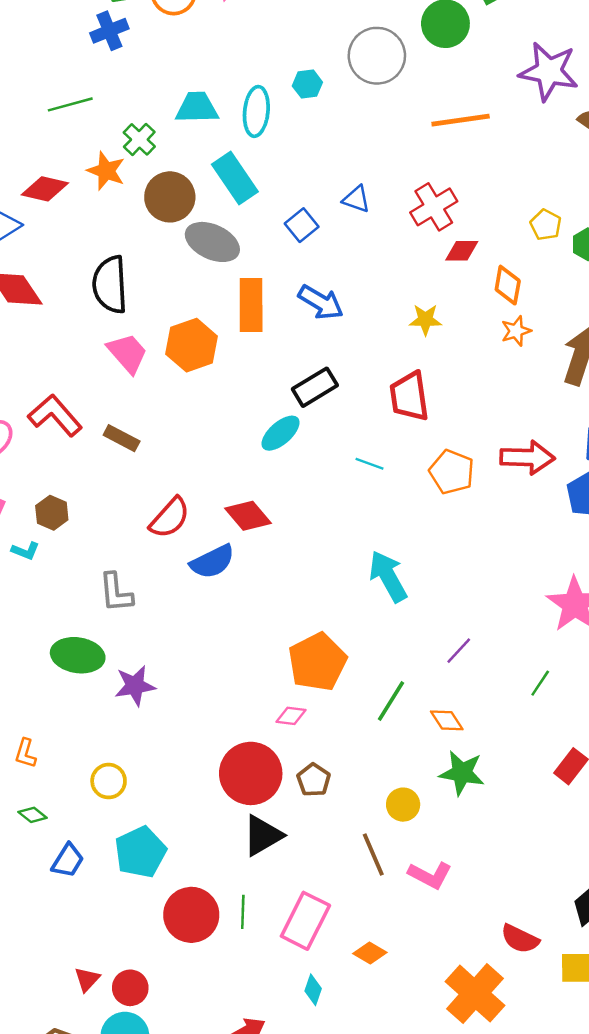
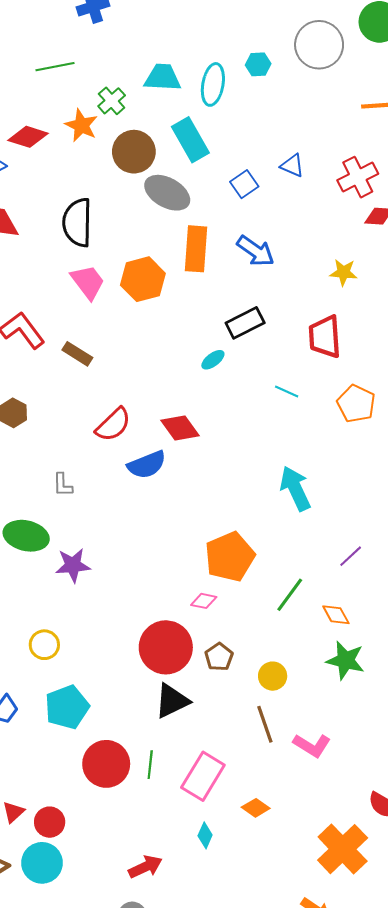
cyan ellipse: (281, 433) -> (213, 360), size x0.7
gray L-shape: (116, 593) -> (63, 485), size x0.7
yellow circle: (403, 805) -> (273, 676), moved

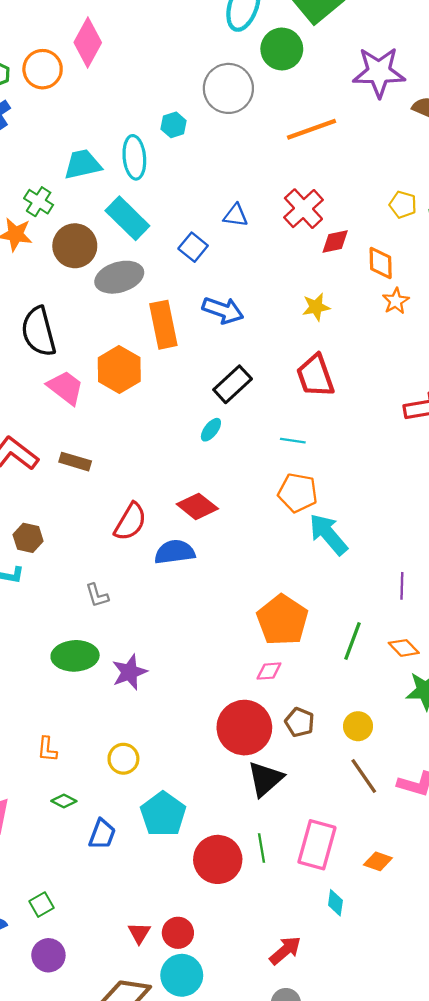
gray ellipse: (167, 193) -> (119, 277), turned -30
orange pentagon: (356, 404) -> (298, 493), moved
blue semicircle: (147, 465) -> (175, 552), turned -150
purple line: (351, 556) -> (402, 586), turned -30

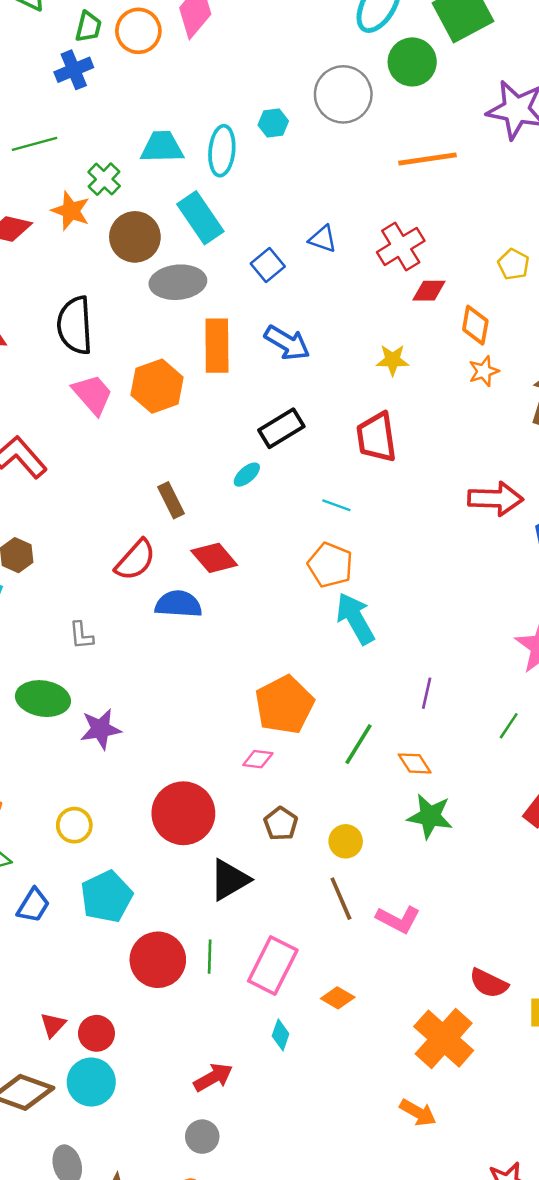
brown rectangle: (75, 462) -> (171, 500), moved, turned 36
red circle: (244, 728) -> (183, 813), moved

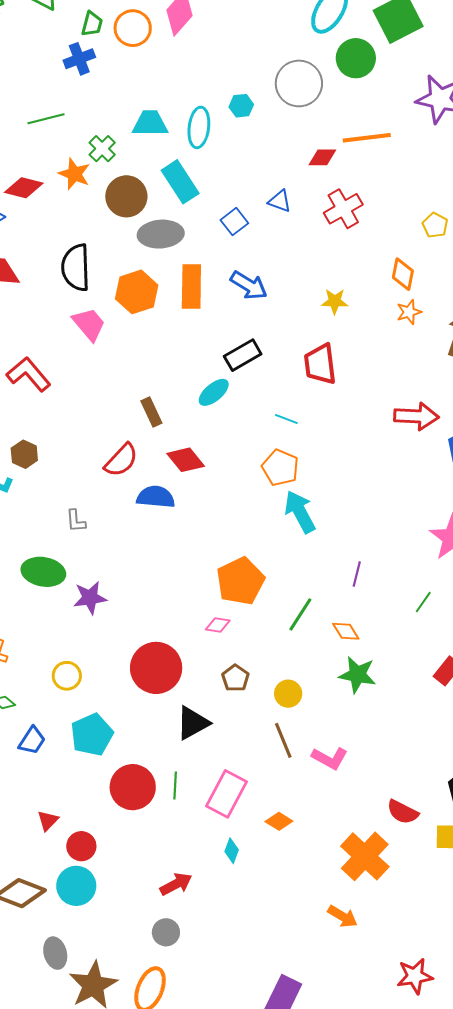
red diamond: (429, 291) -> (322, 157), moved
orange hexagon: (157, 386) -> (137, 292), moved
cyan ellipse: (247, 475) -> (214, 392), size x1.4
red triangle: (53, 1025) -> (48, 821), moved

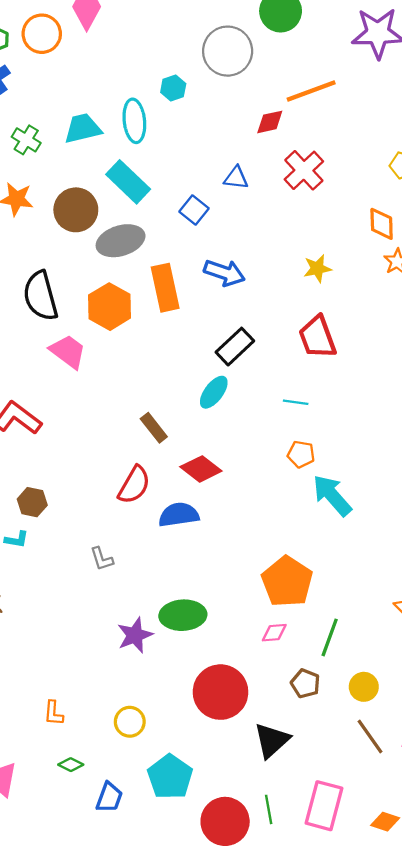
green cross: (102, 149) -> (26, 140), moved
orange pentagon: (280, 468) -> (301, 454), size x0.7
green ellipse: (43, 572) -> (183, 615), moved
green line: (300, 614) -> (330, 637), moved

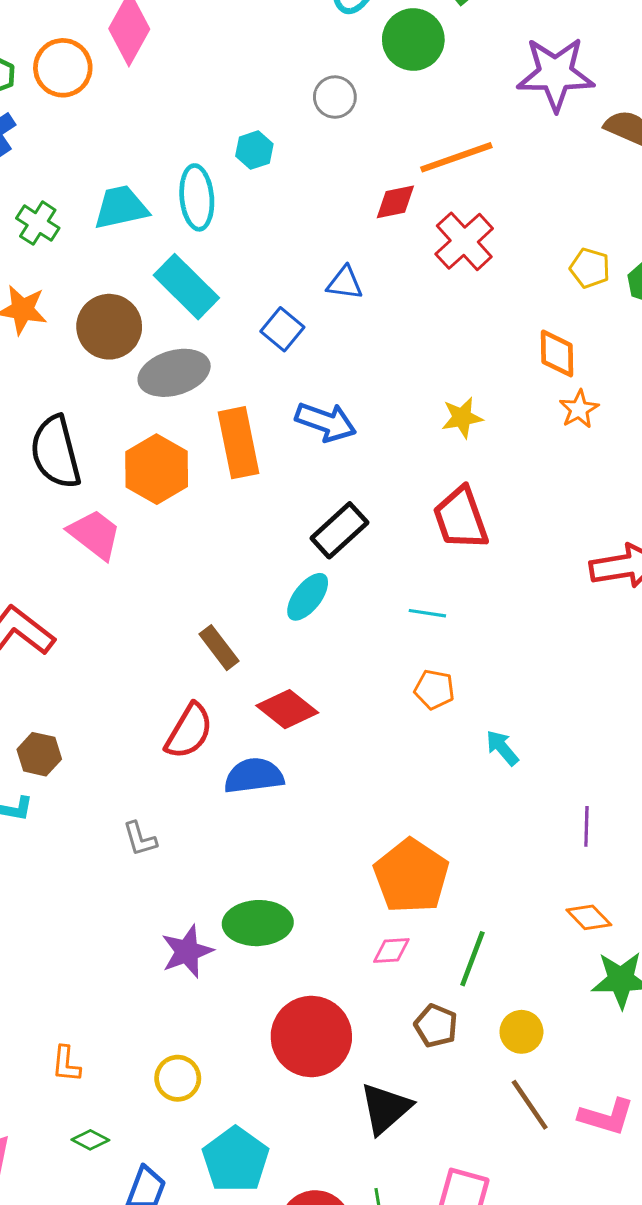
gray circle: (228, 51) -> (335, 97), size x0.6
red cross: (304, 170) -> (464, 241), moved
cyan arrow: (332, 495) -> (502, 748), moved, size x0.6

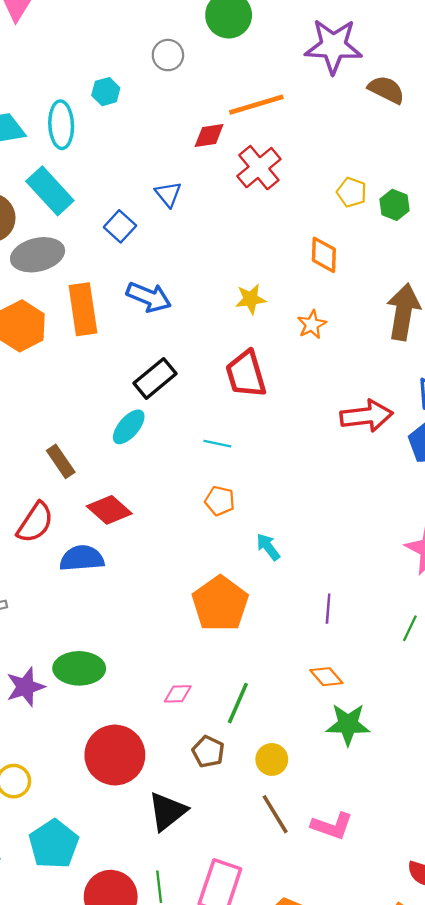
blue triangle: (345, 283) -> (168, 194), turned 40
orange star: (579, 409) -> (312, 324), moved
orange pentagon: (411, 876) -> (220, 604), moved

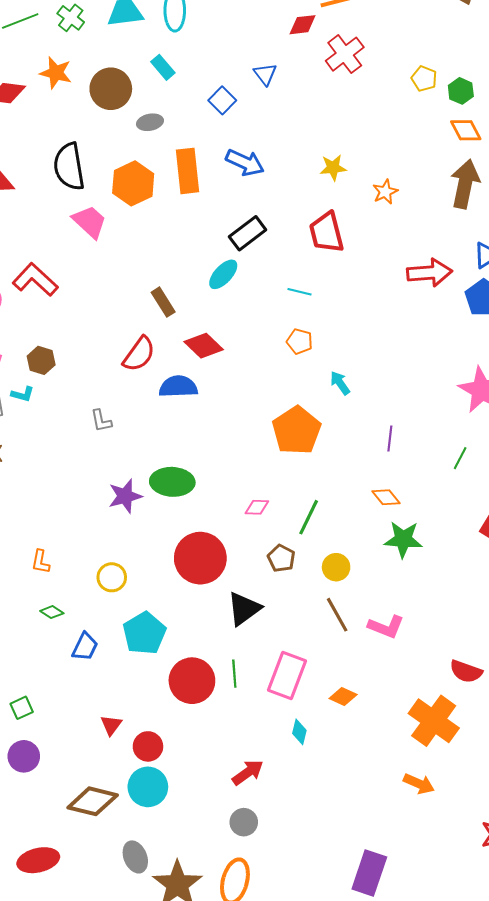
cyan rectangle: (50, 191) -> (163, 67), size x0.6
gray ellipse: (38, 255) -> (150, 122), size x0.6
orange diamond: (324, 255) -> (466, 130), moved, turned -32

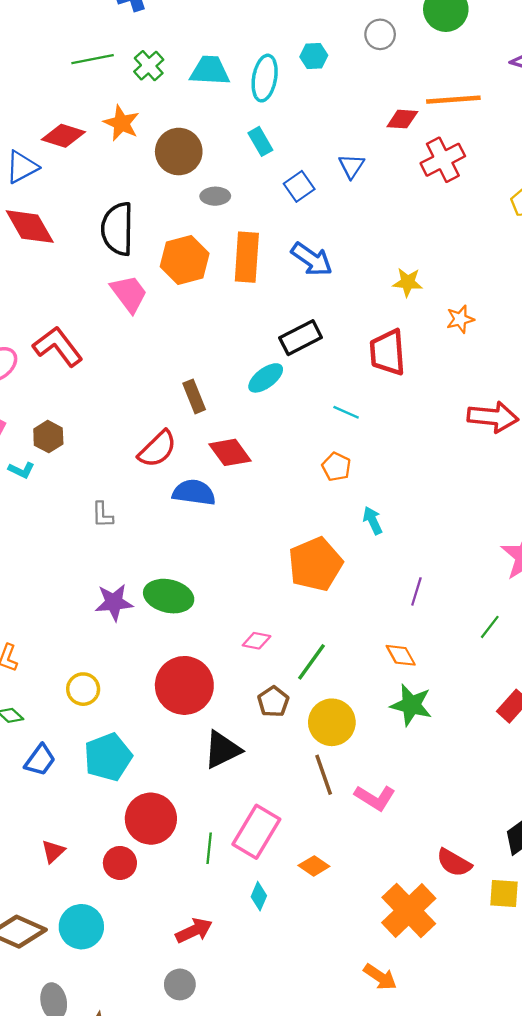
cyan rectangle: (163, 67) -> (260, 141), moved
yellow circle: (336, 567) -> (332, 722), size x1.5
green line: (234, 674) -> (209, 848), moved
red circle: (148, 746) -> (120, 863), moved

